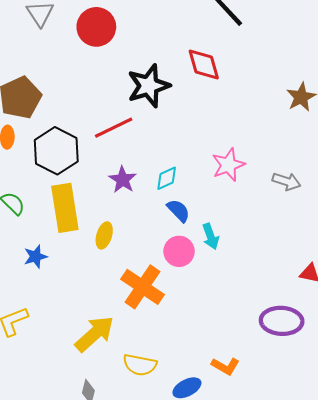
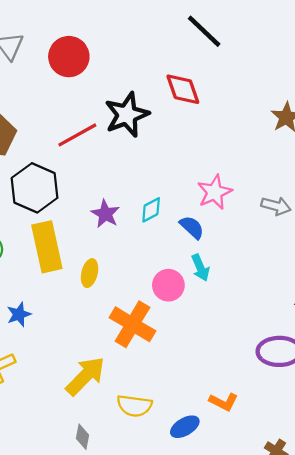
red line: (114, 128) -> (77, 135), moved
blue semicircle: (178, 211) -> (192, 227), moved
blue star: (35, 257) -> (19, 314), moved

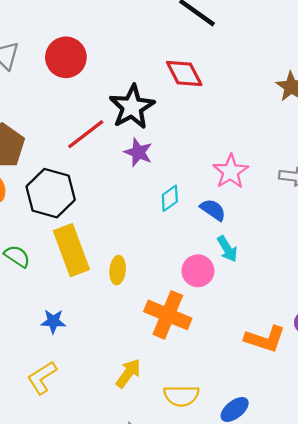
purple star: (105, 214) -> (138, 152), moved
blue star: (19, 314) -> (53, 321), turned 30
yellow arrow: (85, 376) -> (128, 373), size x0.7
orange L-shape: (224, 402) -> (265, 339), moved, size x1.4

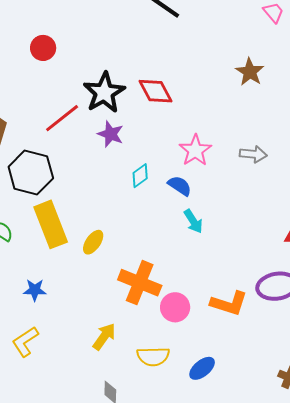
red circle: (66, 57) -> (43, 48), size x0.7
red diamond: (184, 74) -> (155, 91), moved
yellow ellipse: (118, 270) -> (93, 242), turned 30
pink circle: (198, 271) -> (175, 307), moved

